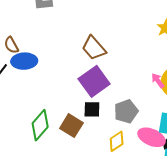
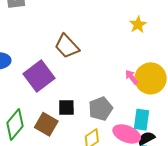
purple square: (94, 81) -> (39, 76), moved

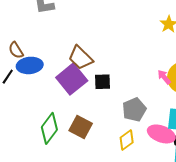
brown trapezoid: (67, 46) -> (81, 58), moved
black square: (66, 108) -> (103, 82), moved

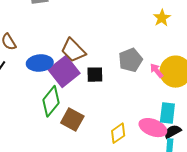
blue ellipse: (30, 65) -> (40, 63), moved
gray pentagon: (134, 110) -> (130, 60), moved
green diamond: (49, 128) -> (51, 101), moved

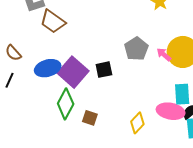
brown trapezoid: (73, 50) -> (53, 22), moved
brown square: (72, 120) -> (90, 118), size x0.7

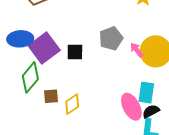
pink ellipse: (171, 111) -> (131, 107), turned 40
brown square: (90, 118) -> (51, 96), turned -35
yellow diamond: (137, 123) -> (72, 104), moved

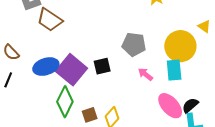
gray pentagon: (111, 39) -> (134, 44), turned -30
pink arrow: (137, 50) -> (145, 74), moved
cyan rectangle: (146, 93) -> (174, 70), moved

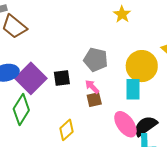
pink arrow: (145, 74) -> (92, 87), moved
black semicircle: (190, 105) -> (145, 126), size x1.4
brown square: (90, 115) -> (94, 100), moved

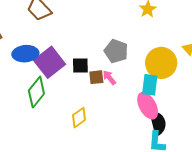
brown square: (94, 100) -> (96, 77), moved
pink ellipse: (125, 124) -> (148, 106), moved
black semicircle: (145, 126) -> (158, 123), turned 105

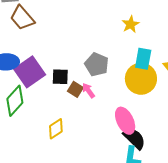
brown square: (96, 77) -> (75, 89), turned 35
cyan rectangle: (150, 85) -> (143, 59), moved
black semicircle: (158, 123) -> (134, 138), turned -35

